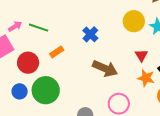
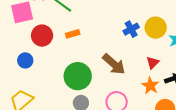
blue cross: (90, 34) -> (131, 29), moved
green circle: (46, 90) -> (78, 76), moved

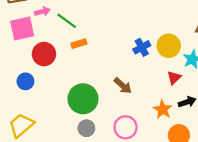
orange rectangle: (73, 34) -> (79, 44), moved
red triangle: (153, 63) -> (174, 78), moved
brown arrow: (114, 64) -> (123, 86), size x0.7

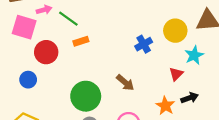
pink square: (22, 29) -> (24, 27), turned 30
yellow circle: (169, 46) -> (175, 31), moved

